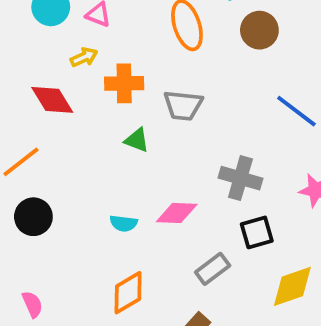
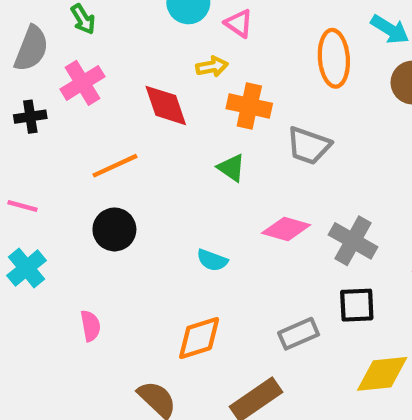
green triangle: (137, 140) -> (231, 168), moved
pink diamond: (177, 213) -> (286, 229), moved

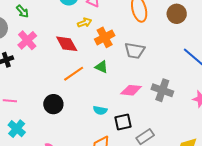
orange cross: (249, 106) -> (105, 37), turned -30
orange line: (115, 166) -> (74, 74), moved
black square: (357, 305) -> (123, 122), moved

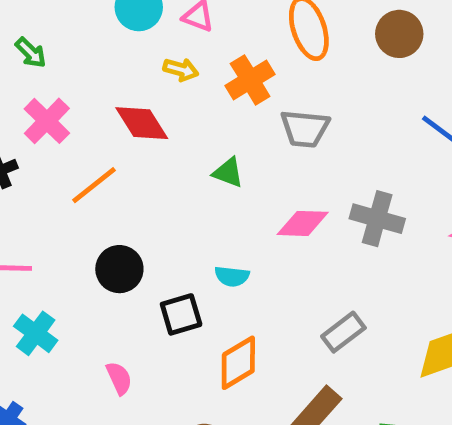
yellow arrow: (85, 23) -> (181, 70), turned 40
orange cross: (105, 37) -> (250, 80), moved
orange line: (74, 74) -> (94, 185), moved
black square: (123, 122) -> (181, 314), moved

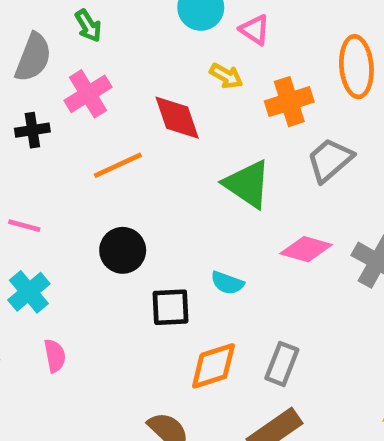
gray trapezoid: (305, 129) -> (330, 160), turned 120
green triangle: (228, 173) -> (247, 184), size x1.6
gray rectangle: (343, 332) -> (282, 364), moved, turned -45
pink semicircle: (119, 378) -> (55, 356), moved

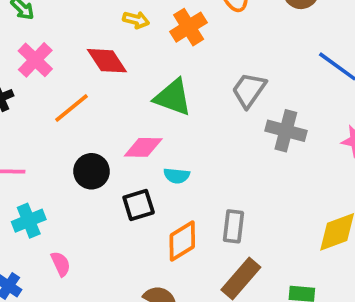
gray trapezoid: (330, 160) -> (249, 90), moved
pink diamond: (306, 249) -> (143, 147), moved
cyan cross: (29, 292) -> (29, 221), turned 32

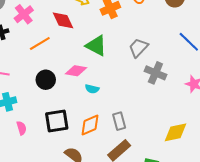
black square: (139, 205) -> (57, 121), moved, size x1.4
gray rectangle: (233, 226) -> (119, 121), turned -30

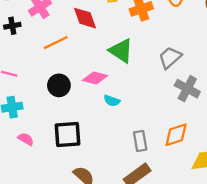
orange diamond: (90, 125) -> (176, 135), moved
pink semicircle: (21, 128) -> (26, 139), turned -48

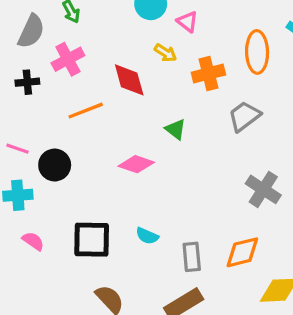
green triangle: (121, 51) -> (176, 129), size x0.6
gray trapezoid: (170, 58) -> (244, 116), moved
black circle: (59, 85) -> (55, 165), moved
cyan semicircle: (112, 101) -> (147, 236), moved

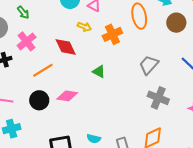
gray trapezoid: (244, 116) -> (149, 65), moved
pink diamond: (136, 164) -> (67, 96), moved
black circle: (55, 165) -> (39, 100), moved

